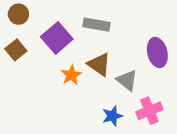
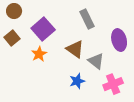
gray rectangle: (96, 25) -> (87, 19), moved, turned 54
orange star: (71, 75) -> (39, 54), moved
blue star: (112, 116) -> (77, 81), moved

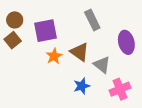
brown circle: (14, 11) -> (15, 20), moved
purple square: (43, 29) -> (46, 31), turned 30
orange star: (39, 54) -> (54, 56), moved

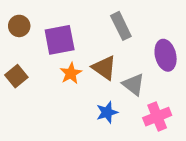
brown square: (13, 40) -> (16, 76), moved

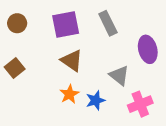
purple square: (60, 40) -> (66, 24), moved
brown triangle: (104, 68) -> (72, 61), moved
orange star: (71, 73) -> (69, 94), moved

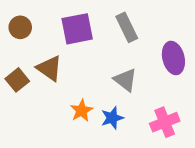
brown triangle: (72, 61) -> (49, 68), moved
gray triangle: (119, 75) -> (125, 80), moved

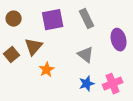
brown triangle: (49, 68) -> (34, 47), turned 36
orange star: (82, 111) -> (47, 70), moved
blue star: (112, 118) -> (87, 84), moved

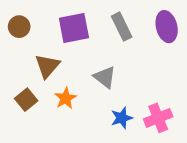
purple ellipse: (119, 40) -> (167, 27), moved
brown square: (12, 55) -> (26, 100), moved
gray triangle: (86, 55) -> (105, 77), moved

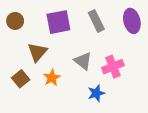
pink cross: (158, 118) -> (113, 67), moved

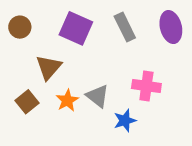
purple square: (58, 22) -> (76, 28), turned 35
gray triangle: (83, 61) -> (97, 96), moved
pink cross: (113, 67) -> (146, 86), turned 30

